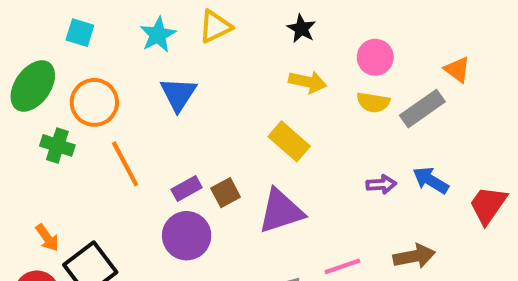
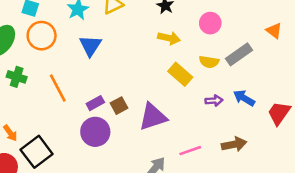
orange triangle: (457, 70) -> (274, 31), moved
orange circle: (94, 102) -> (42, 36), moved
yellow semicircle: (373, 102) -> (209, 62), moved
yellow rectangle: (289, 141) -> (180, 74), moved

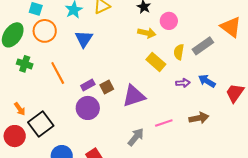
pink circle: (210, 23) -> (169, 21), moved
orange triangle: (274, 31) -> (231, 27), size x1.6
yellow semicircle: (209, 62) -> (179, 52), turned 91

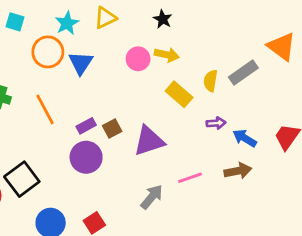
pink circle: (169, 21) -> (138, 59), moved
orange circle: (45, 31) -> (48, 52), moved
blue arrow: (207, 81) -> (245, 138), moved

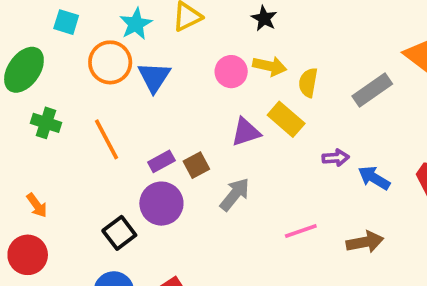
yellow semicircle: (211, 81) -> (308, 83), moved
purple triangle: (149, 141) -> (246, 132), moved, size x0.7
brown arrow: (238, 171) -> (365, 242), moved
black square: (22, 179) -> (119, 233), moved, size x0.7
gray arrow: (152, 197) -> (235, 194), moved

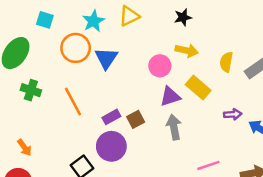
black star: (264, 18) -> (183, 17), turned 30
pink circle: (231, 72) -> (160, 66), moved
yellow semicircle: (308, 83) -> (226, 62), moved
gray arrow: (235, 194) -> (174, 127), moved, turned -50

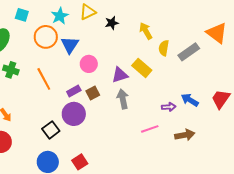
black star: (183, 17) -> (112, 23), moved
yellow arrow: (187, 51) -> (146, 31), moved, turned -132
pink circle: (160, 66) -> (89, 64), moved
purple arrow: (233, 114) -> (169, 107), moved

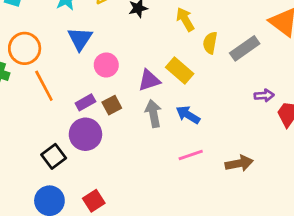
orange circle: (46, 37) -> (25, 48), moved
blue arrow: (190, 100) -> (188, 115), moved
purple arrow: (169, 107) -> (264, 95), moved

